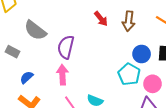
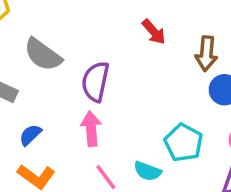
brown arrow: (129, 21) -> (206, 54), moved
cyan pentagon: (129, 74) -> (184, 143), moved

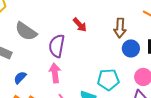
red arrow: (154, 32) -> (80, 25), moved
cyan pentagon: (184, 143) -> (108, 80), turned -30

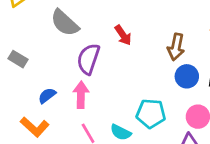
gray semicircle: (26, 31) -> (65, 23), moved
blue semicircle: (20, 78) -> (47, 96), moved

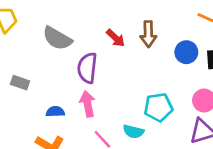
brown arrow: (176, 47) -> (148, 34), moved
blue circle: (187, 76) -> (186, 52), moved
blue semicircle: (47, 96) -> (55, 112), turned 48

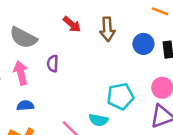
red arrow: (116, 38) -> (72, 24), moved
purple semicircle: (87, 68) -> (53, 64), size x0.6
pink arrow: (88, 104) -> (21, 73), moved

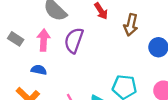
purple semicircle: (53, 64) -> (74, 40), size x1.6

